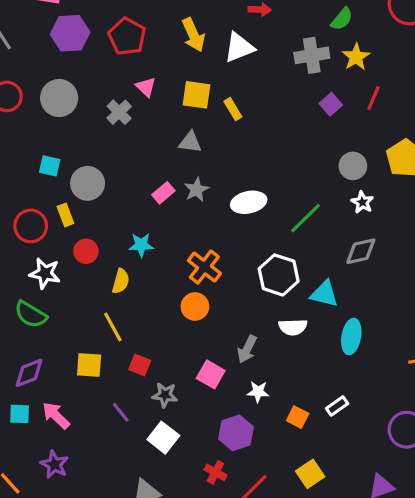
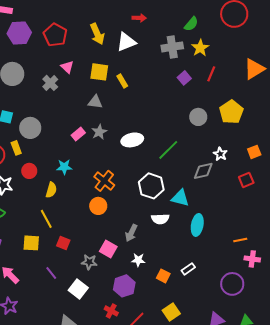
white star: (362, 202) -> (220, 154), moved
gray star: (165, 395) -> (89, 262), moved

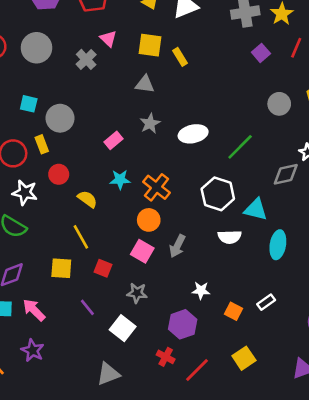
pink rectangle: (78, 134) -> (113, 140), moved
cyan star: (64, 167) -> (120, 180), moved
yellow semicircle: (51, 190) -> (87, 199), turned -70
gray arrow: (131, 233) -> (177, 246), moved
pink square: (108, 249) -> (142, 251), moved

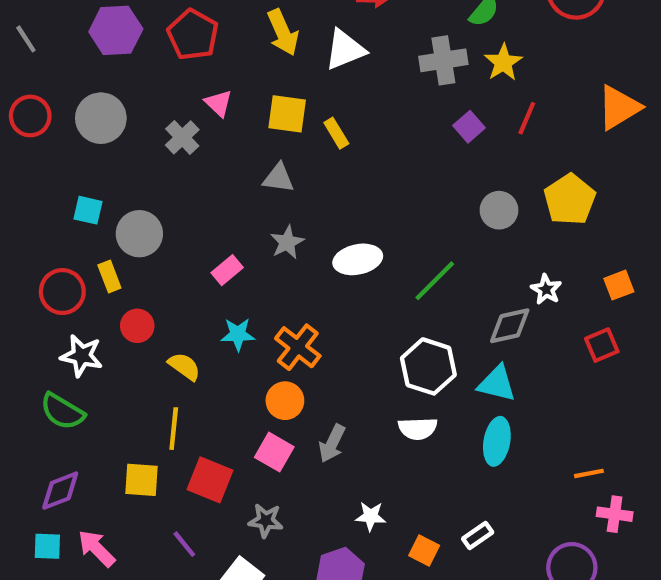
white hexagon: (218, 194) -> (428, 366), moved
cyan triangle: (256, 210) -> (497, 384), moved
yellow line: (81, 237) -> (174, 429), turned 35
red square: (103, 268) -> (210, 480), size x1.5

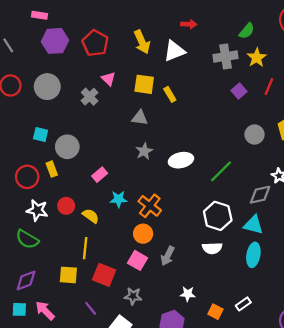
pink rectangle: (227, 270) -> (100, 175), moved
red circle: (137, 326) -> (66, 206), moved

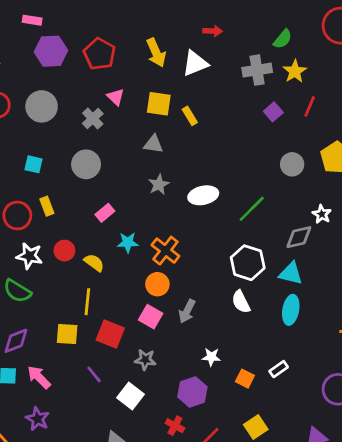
gray circle: (67, 147) -> (86, 164), moved
white semicircle: (212, 248) -> (241, 302), turned 66

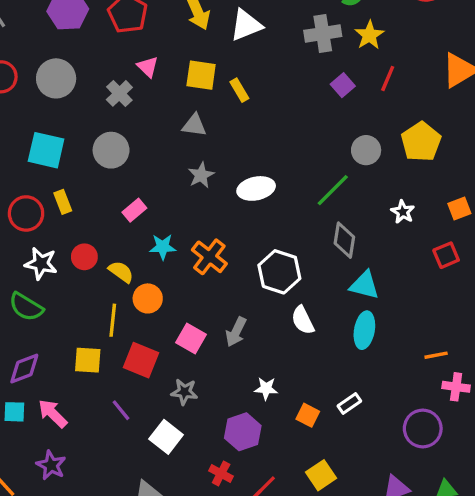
cyan square: (33, 164) -> (46, 150), size x1.6
green line: (252, 209) -> (333, 190), moved
gray diamond: (299, 237) -> (344, 240), moved, turned -68
white hexagon: (248, 263) -> (279, 272), moved
orange circle: (157, 284) -> (148, 298), moved

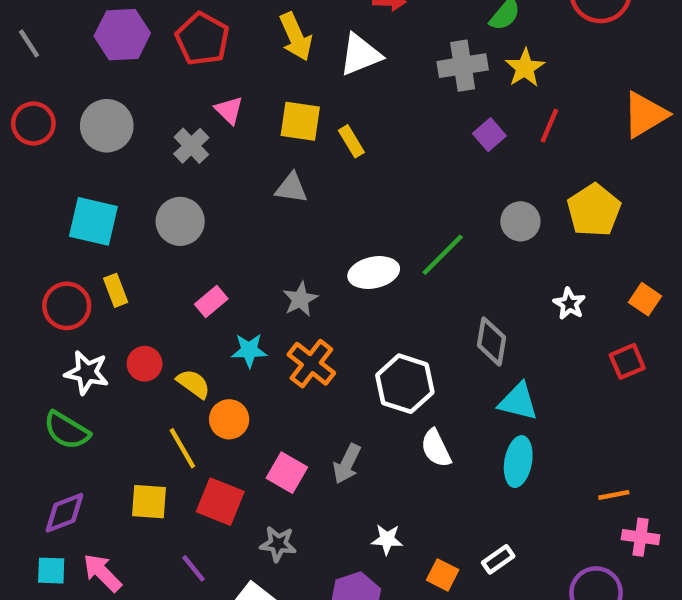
gray star: (201, 175) -> (300, 299), moved
green line: (333, 190) -> (443, 255), moved
orange square: (459, 208) -> (645, 299), turned -35
yellow line: (113, 320) -> (182, 448), turned -36

